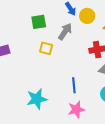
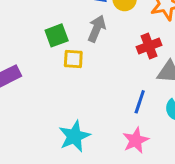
green square: (39, 22) -> (57, 35), moved
blue line: (74, 85) -> (140, 102), moved, turned 35

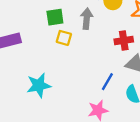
gray arrow: (97, 29) -> (87, 19), turned -30
cyan star: (74, 136) -> (39, 85), moved

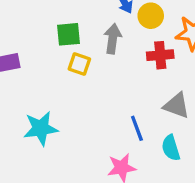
red cross: (124, 41) -> (160, 55), moved
blue line: (107, 82) -> (137, 128), turned -54

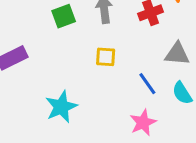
yellow square: (79, 64) -> (106, 57), moved

